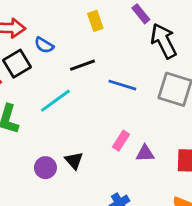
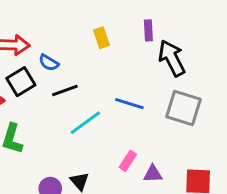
purple rectangle: (141, 14) -> (148, 30), turned 36
black line: (82, 65) -> (65, 90), moved
cyan line: (55, 101) -> (85, 123), moved

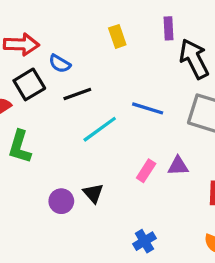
purple triangle: (153, 174) -> (178, 166), moved

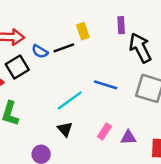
black line: (77, 94) -> (64, 48), moved
purple triangle: (178, 166) -> (128, 137), moved
black triangle: (93, 193) -> (65, 129), moved

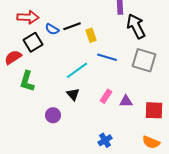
yellow rectangle: (83, 31) -> (91, 35), moved

